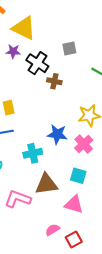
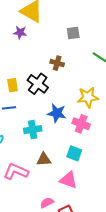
black cross: (37, 63) -> (38, 84), moved
pink cross: (84, 144) -> (81, 124), turned -30
brown triangle: (46, 184) -> (44, 159), size x0.7

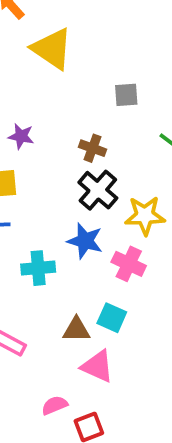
purple star: (20, 33) -> (21, 136), moved
black cross: (38, 84) -> (98, 190), moved
brown triangle: (44, 159) -> (76, 330), moved

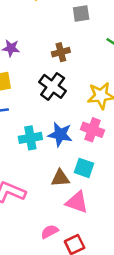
brown cross: (92, 148) -> (61, 52), turned -30
black cross: (98, 190) -> (53, 86), moved
blue star: (85, 241) -> (60, 134), moved

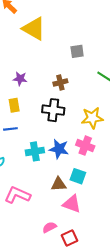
black cross: (53, 86) -> (53, 110), turned -30

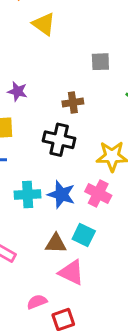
yellow triangle: (34, 29) -> (44, 24), size x0.7

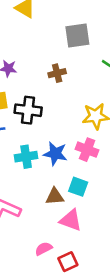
gray square: (100, 62) -> (77, 36), size x1.5
black cross: (59, 140) -> (28, 110), moved

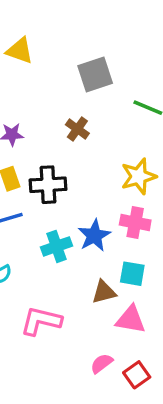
brown cross: (57, 73) -> (77, 129), turned -30
blue star: (55, 154) -> (94, 236), turned -30

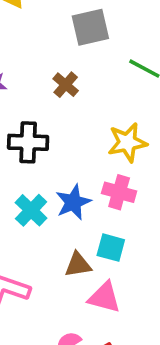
cyan cross: (56, 246) -> (31, 210), turned -32

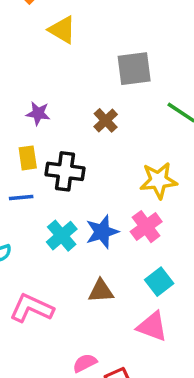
pink cross: (119, 192) -> (146, 227), turned 32
cyan square: (111, 248) -> (159, 282), moved, turned 32
pink triangle: (104, 297) -> (152, 326), moved

